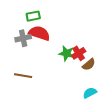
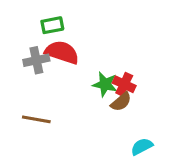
red cross: (79, 53) -> (124, 84), turned -32
brown semicircle: (89, 64) -> (121, 102), moved

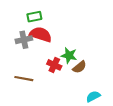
red cross: (124, 84) -> (54, 65), moved

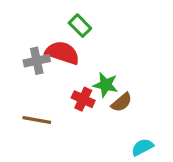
green rectangle: (34, 17) -> (80, 26), moved, turned 56

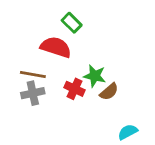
gray cross: (37, 61) -> (33, 93), moved
brown line: (37, 120) -> (33, 74), moved

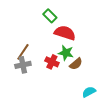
red semicircle: (56, 47) -> (65, 33), moved
brown line: (33, 74) -> (23, 52), turned -66

